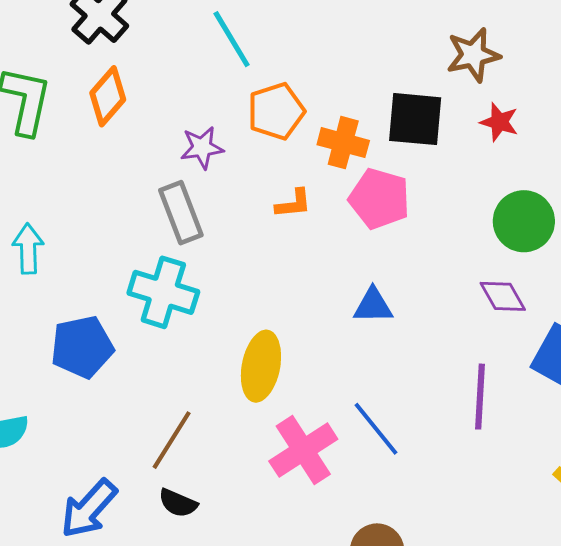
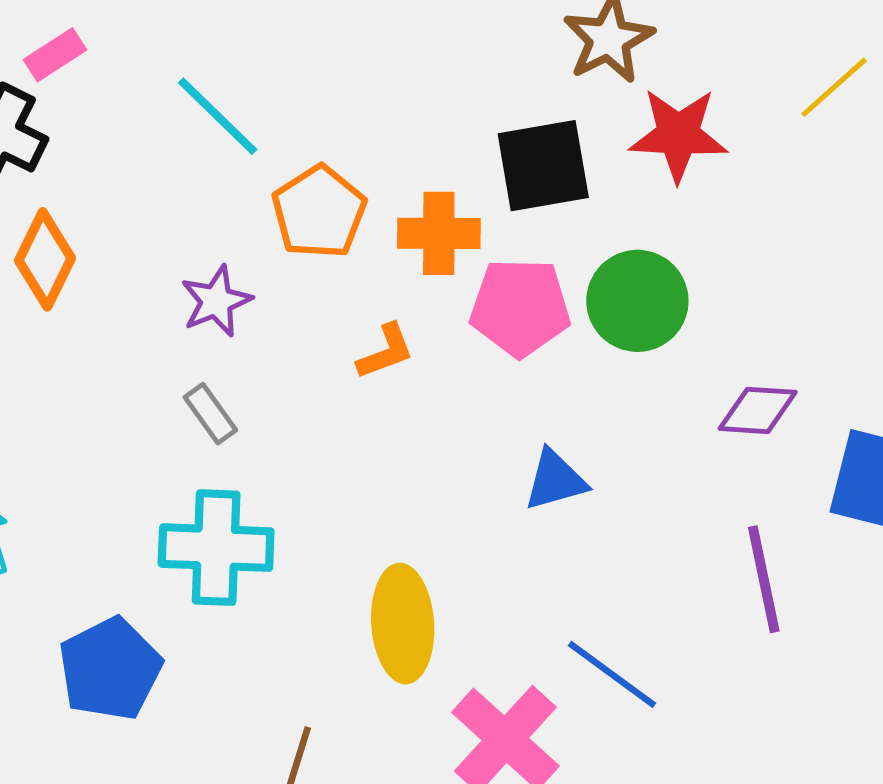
red star: (499, 122) -> (678, 135), size x1.5
gray rectangle: (181, 213) -> (210, 414), size x0.6
green circle: (524, 221) -> (637, 301), moved
purple diamond: (503, 296) -> (758, 410), turned -42

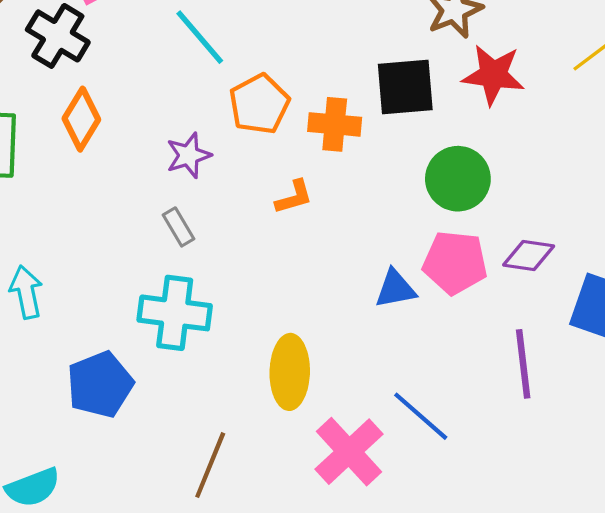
pink pentagon: (520, 307) -> (455, 263), moved

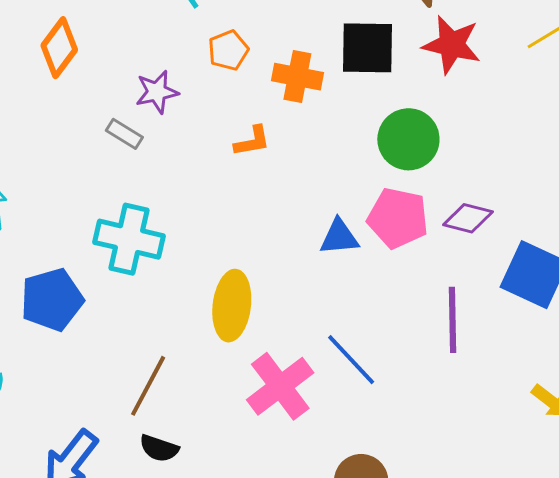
orange pentagon: (259, 104) -> (228, 50), size x0.7
gray rectangle: (178, 227) -> (124, 134), moved, turned -33

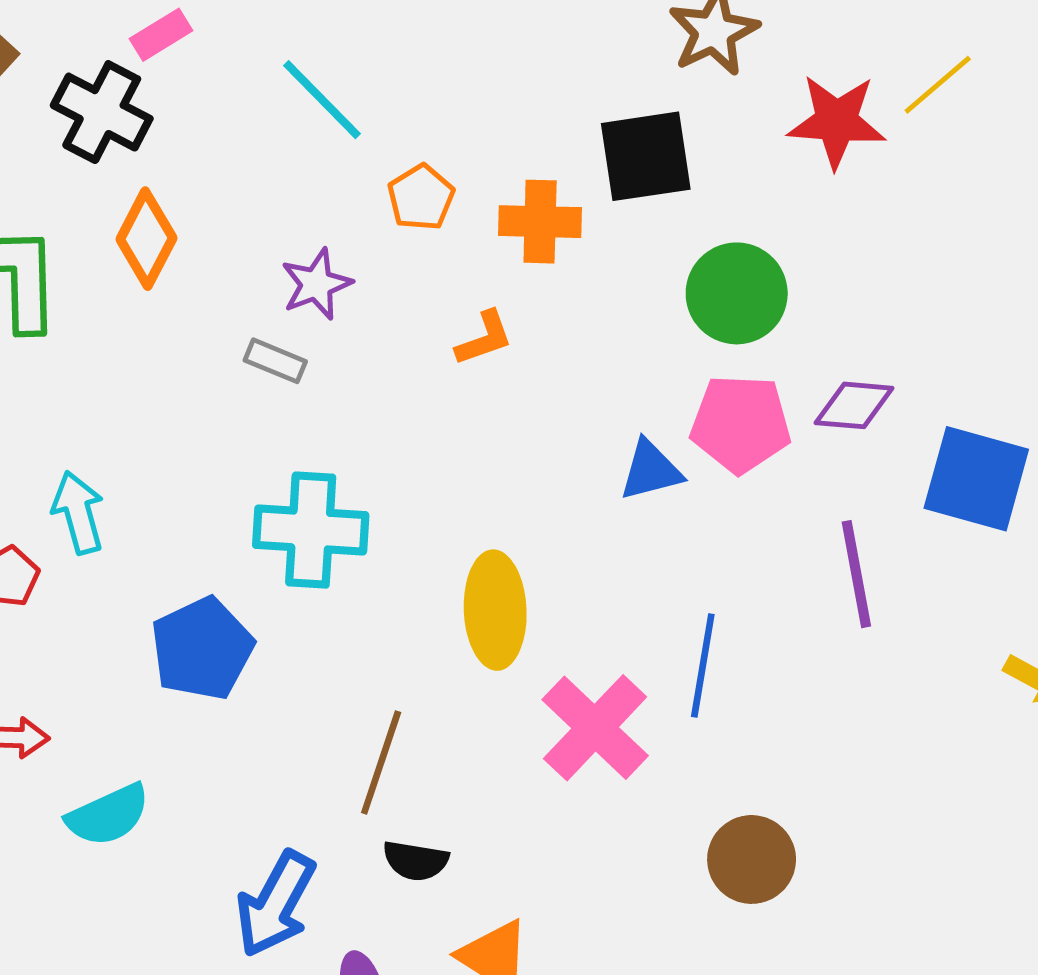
red star: (452, 45) -> (837, 121), moved
blue line: (351, 360) -> (703, 666), turned 62

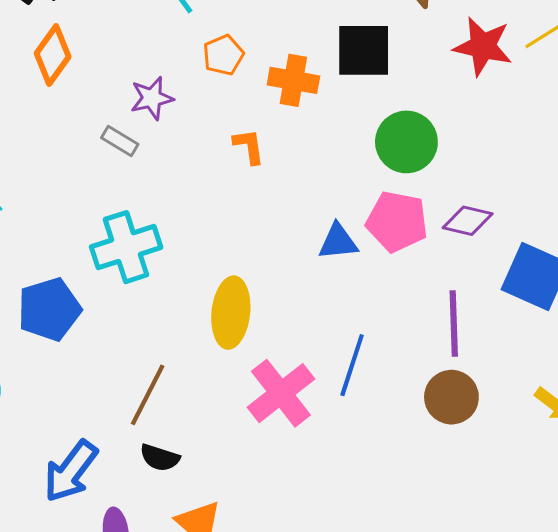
orange L-shape: (484, 338) -> (249, 146), turned -87
cyan cross: (311, 530) -> (126, 247), turned -30
brown circle: (752, 859) -> (451, 397), moved

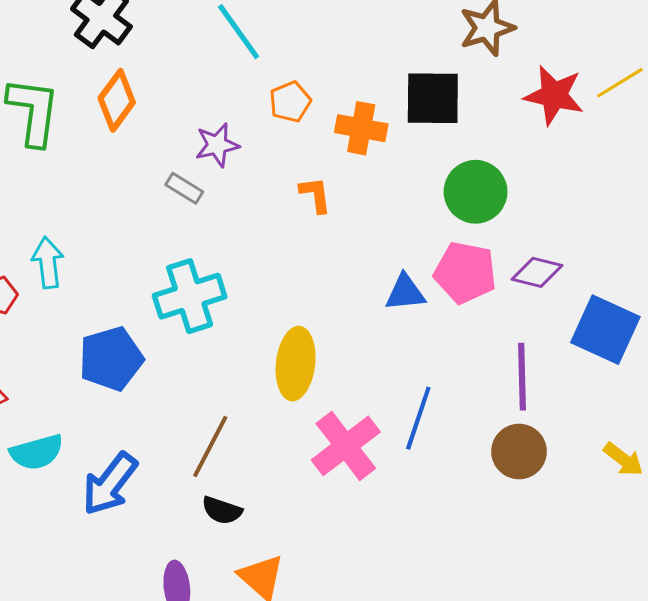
blue arrow: (71, 471) -> (110, 484), moved

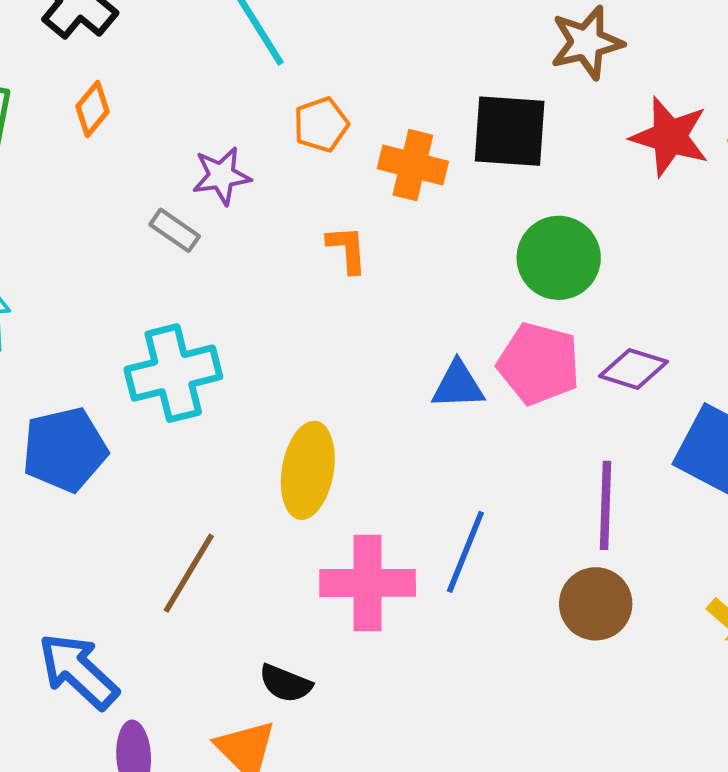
orange diamond: (117, 100) -> (93, 109), size x0.7
pink cross: (346, 446) -> (368, 583), turned 34
blue arrow: (110, 484) -> (78, 671), moved, turned 92
black semicircle: (222, 510) -> (285, 683), moved

